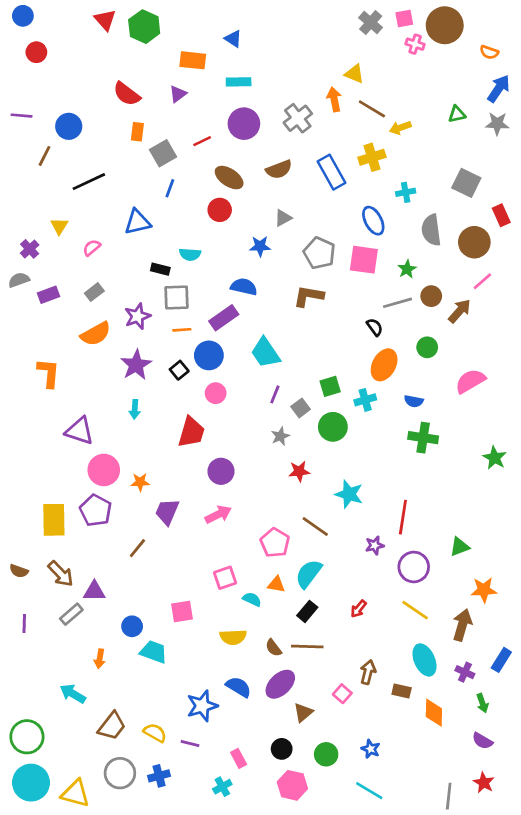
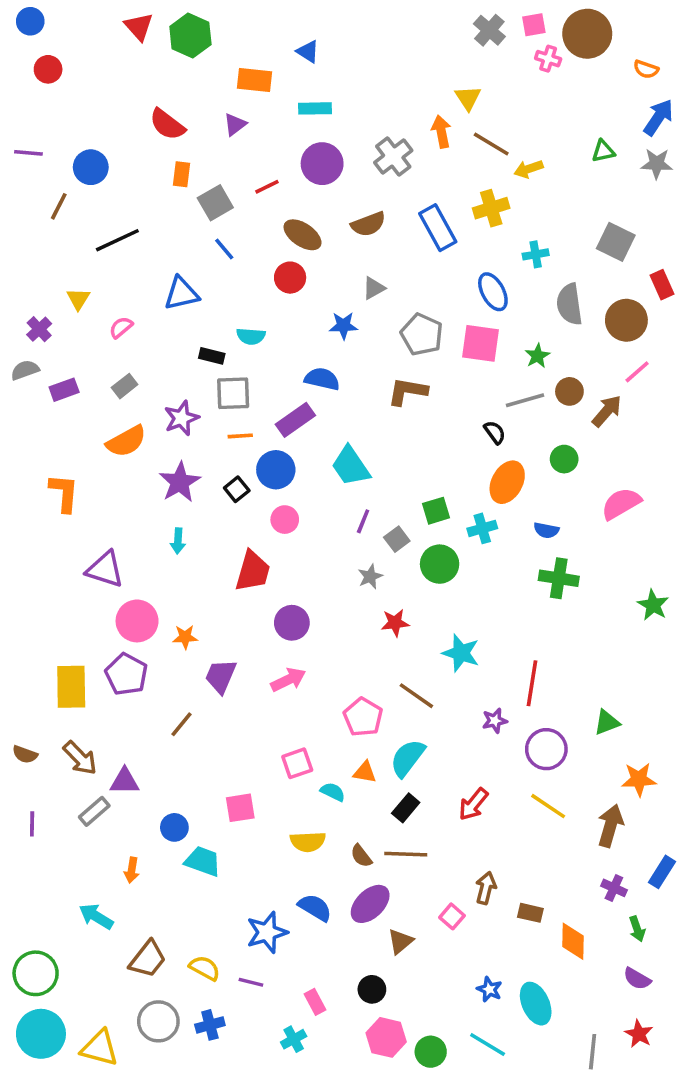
yellow triangle: (354, 74) -> (468, 98), turned 35
blue line: (170, 188) -> (224, 249), turned -60
red arrow: (358, 609) -> (473, 804), size x1.4
cyan ellipse: (424, 660) -> (536, 1004), moved
green circle: (326, 754) -> (431, 1052), moved

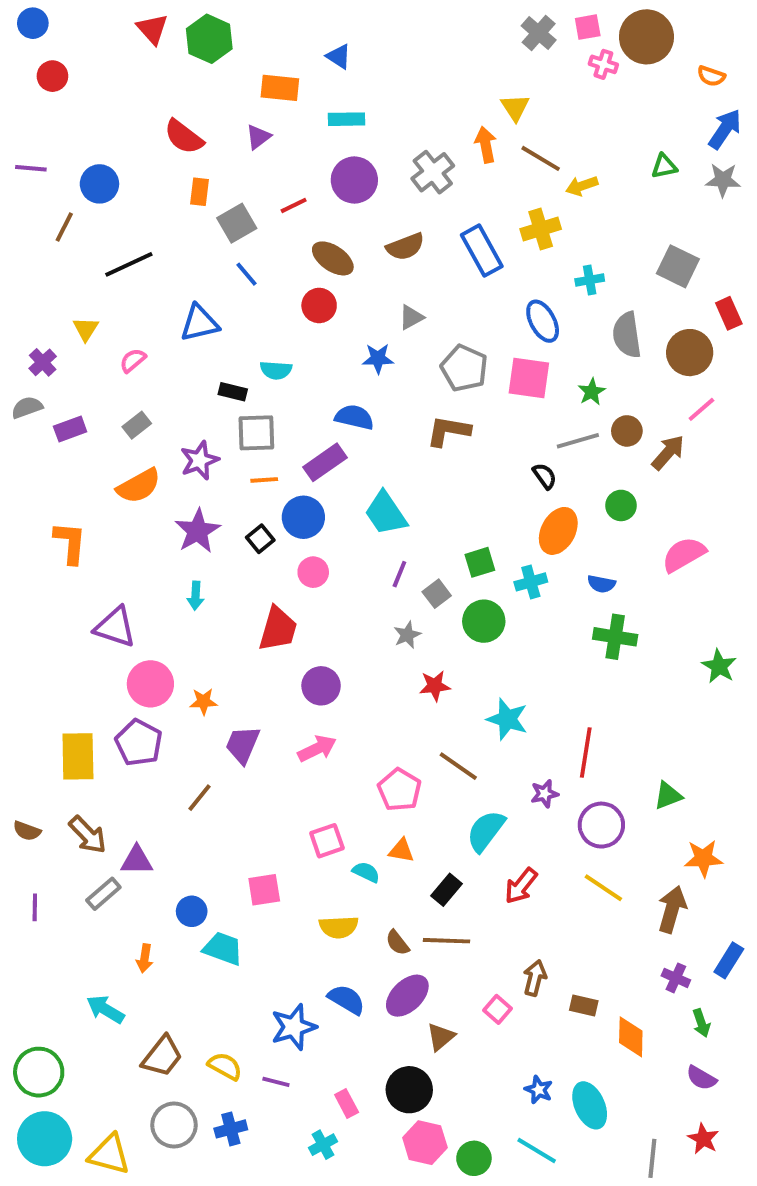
cyan semicircle: (408, 758) -> (486, 831), moved
black circle: (372, 989) -> (409, 1090), size x1.5

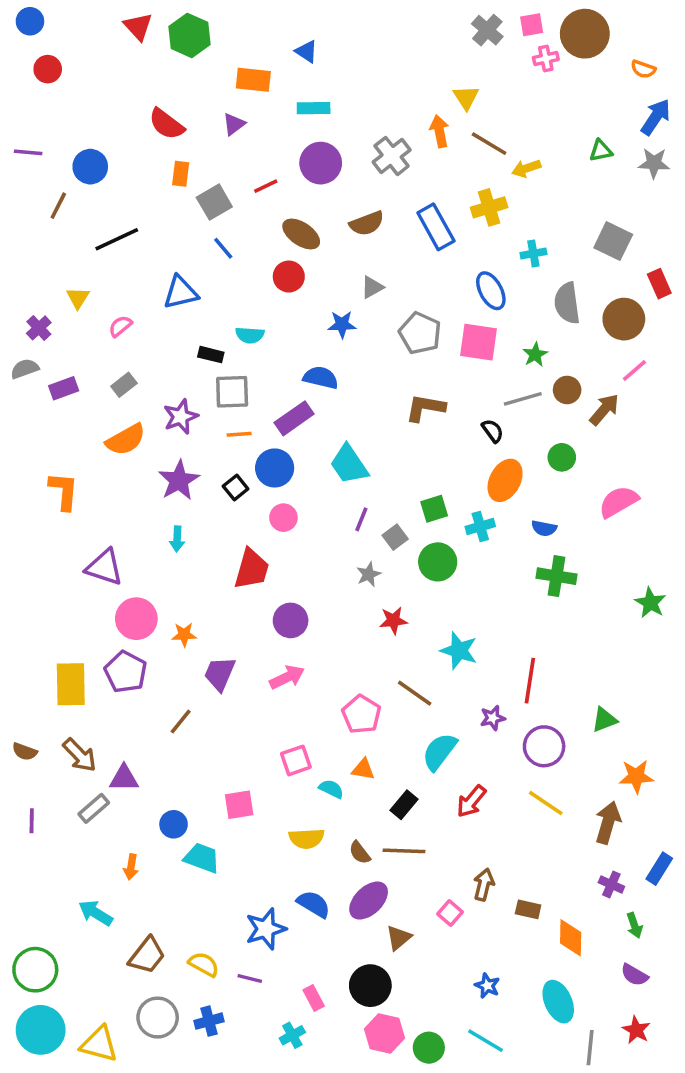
pink cross: (603, 64) -> (546, 58), turned -30
brown L-shape: (448, 431) -> (425, 408), moved
cyan ellipse: (590, 1105) -> (558, 1002), moved

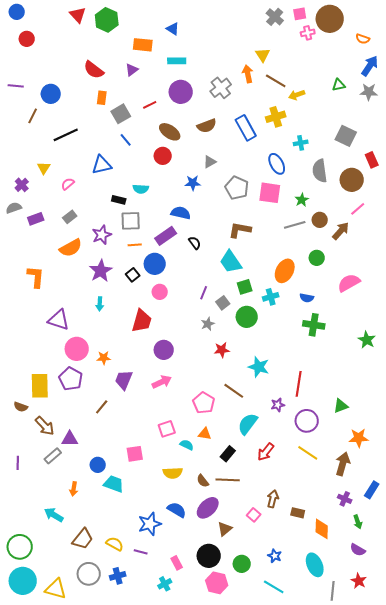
black semicircle: (493, 431) -> (195, 243), moved
cyan trapezoid: (349, 464) -> (231, 262), moved
brown semicircle: (25, 752) -> (21, 407), moved
green circle: (429, 1048) -> (242, 564), moved

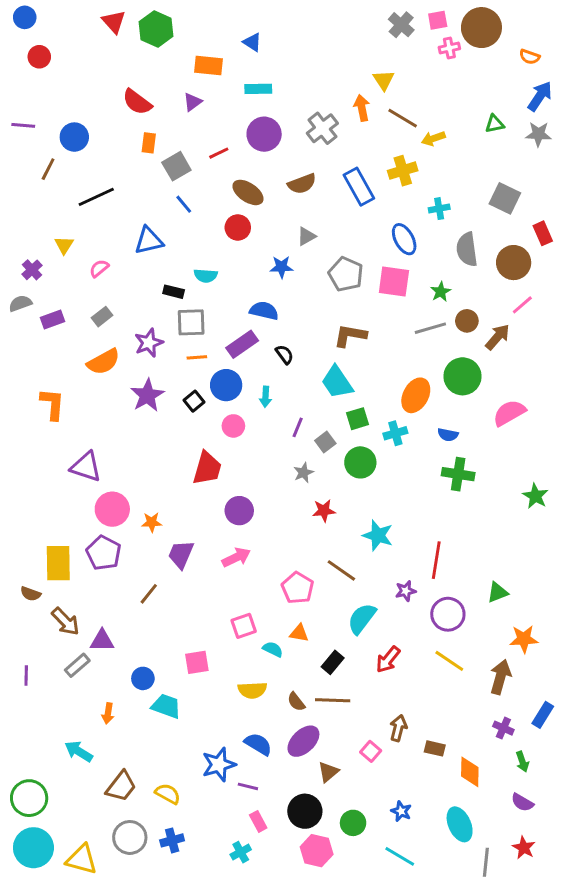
green circle: (317, 258) -> (463, 376), size x1.6
cyan arrow: (100, 304) -> (265, 397), moved
purple line: (141, 552) -> (248, 786), moved

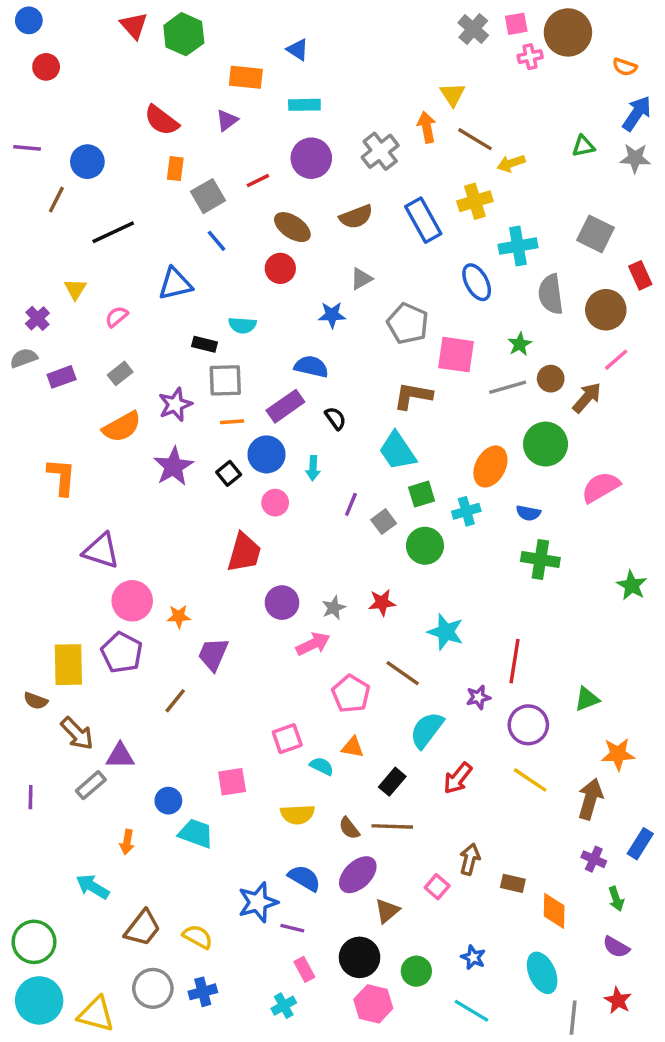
cyan cross: (439, 209) -> (518, 246), size x1.5
pink square: (394, 281) -> (456, 355), moved
gray star: (303, 473) -> (334, 608), moved
pink arrow: (236, 557) -> (313, 644), moved

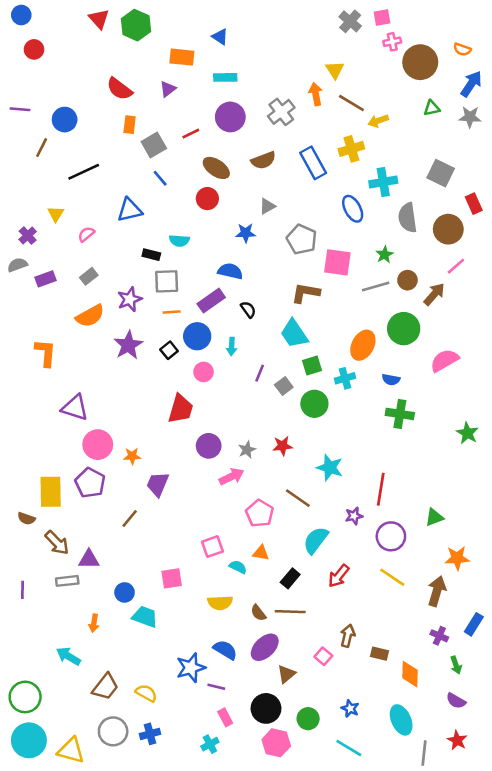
brown circle: (568, 32) -> (420, 62), moved
gray rectangle: (91, 785) -> (67, 581), turned 35

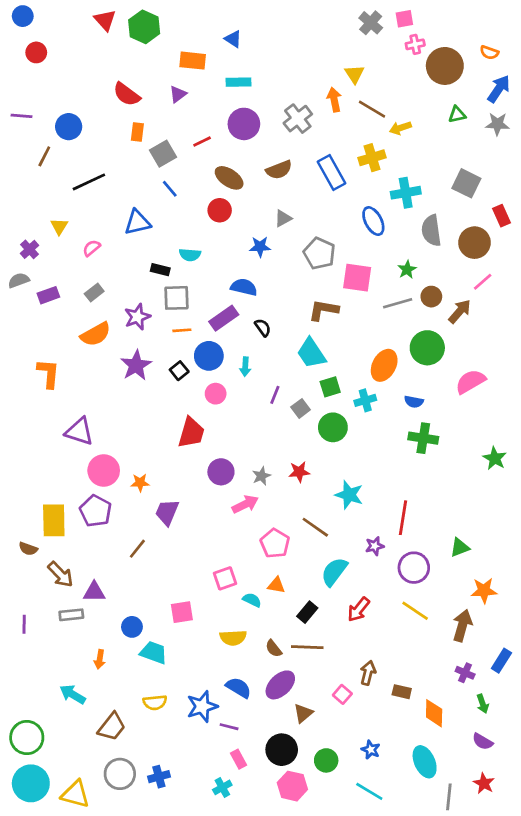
yellow semicircle: (146, 693) -> (155, 702), moved, turned 145

